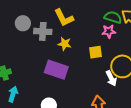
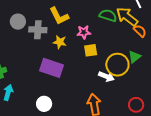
pink star: (109, 31) -> (84, 32), moved
white arrow: (111, 78) -> (106, 76), turned -42

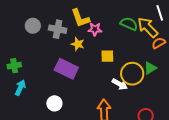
gray circle: (18, 22) -> (33, 26), moved
orange semicircle: (140, 31) -> (159, 43), turned -80
pink star: (84, 32) -> (95, 29), moved

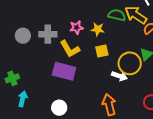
yellow L-shape: (80, 18) -> (70, 49), moved
pink star: (95, 29) -> (76, 27), moved
yellow star: (78, 44) -> (98, 29), moved

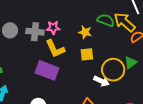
pink star: (76, 27) -> (53, 28), moved

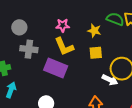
gray cross: (35, 32) -> (29, 49), moved

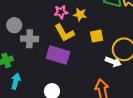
gray circle: (19, 27) -> (14, 25), moved
yellow star: (94, 31) -> (80, 14), moved

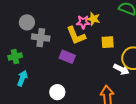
pink star: (61, 12) -> (83, 22), moved
purple rectangle: (58, 55) -> (67, 57), size x0.7

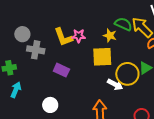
yellow star: (93, 19) -> (110, 36), moved
yellow L-shape: (76, 35) -> (63, 37), moved
yellow square: (108, 42) -> (102, 57), size x1.5

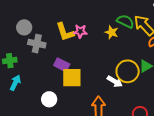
yellow square: (102, 57) -> (72, 78), moved

